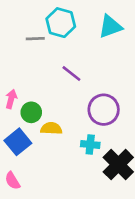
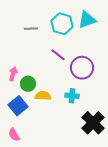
cyan hexagon: (61, 23) -> (62, 24), moved
purple circle: (104, 110) -> (82, 68), moved
cyan cross: (90, 144) -> (72, 96), moved

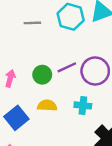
purple line: (58, 55) -> (67, 67), moved, turned -63
green circle: (28, 84) -> (42, 75), moved

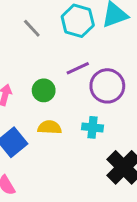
gray line: (32, 23) -> (32, 28), turned 49
purple line: (67, 67) -> (78, 68), moved

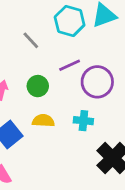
gray line: (32, 28) -> (31, 40), moved

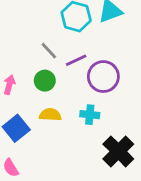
gray line: (31, 40) -> (49, 51), moved

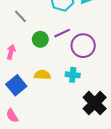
gray line: (49, 51) -> (20, 16), moved
green circle: (45, 81) -> (40, 39), moved

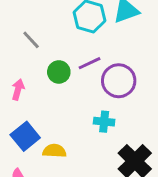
yellow semicircle: (42, 75) -> (54, 151), moved

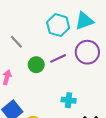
purple circle: (119, 81) -> (87, 52), moved

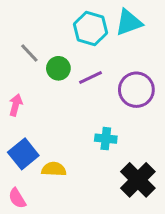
purple circle: (87, 52) -> (136, 90), moved
green circle: (36, 65) -> (58, 68), moved

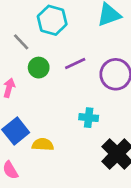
cyan hexagon: (91, 29) -> (52, 20), moved
green circle: (58, 68) -> (39, 68), moved

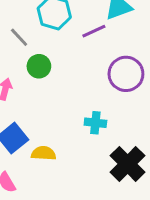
purple line: (75, 63) -> (94, 31), moved

